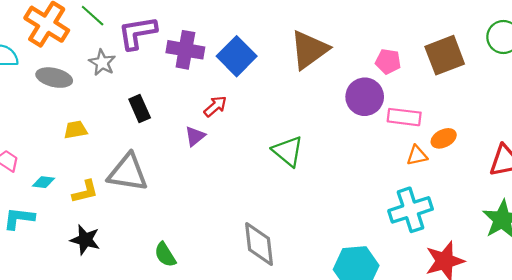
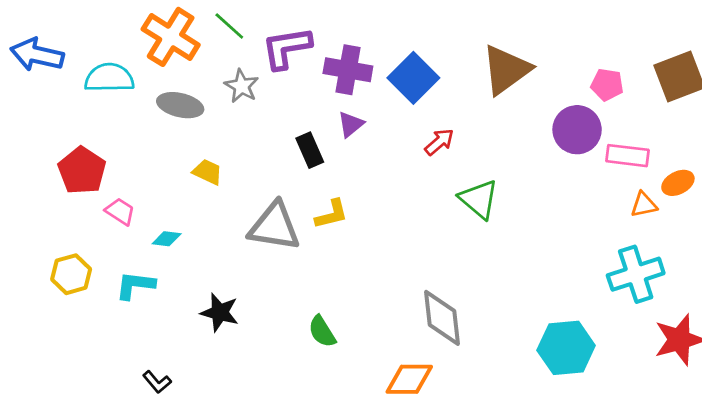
red arrow: (215, 106) -> (439, 142), moved
black rectangle: (140, 108) -> (310, 150), moved
yellow trapezoid: (76, 130) -> (207, 172), turned 35
purple triangle: (195, 136) -> (351, 124), moved
yellow L-shape: (85, 192) -> (332, 214), moved

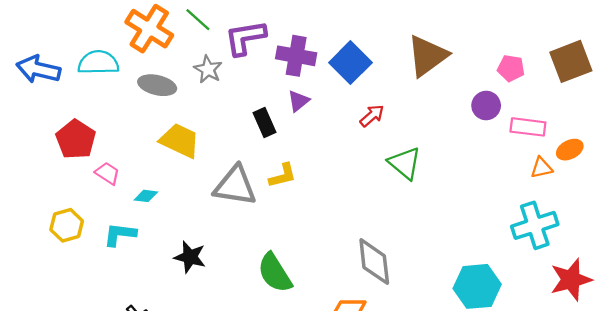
blue arrow: (37, 55) -> (38, 69), moved
purple circle: (577, 130) -> (486, 106), size x0.7
yellow trapezoid: (207, 172) -> (180, 141), size x1.6
green semicircle: (322, 332) -> (275, 273), size x1.5

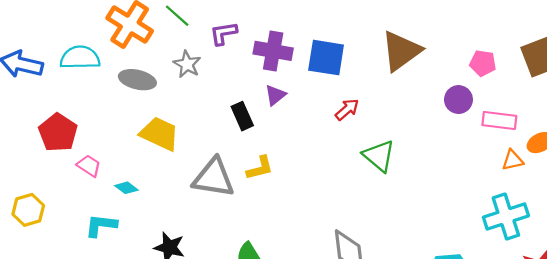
purple L-shape: (245, 38) -> (223, 33), size x0.7
blue square: (350, 63) -> (326, 58), turned -36
cyan diamond: (146, 196) -> (126, 188), turned 30
yellow hexagon: (67, 225) -> (28, 210), moved

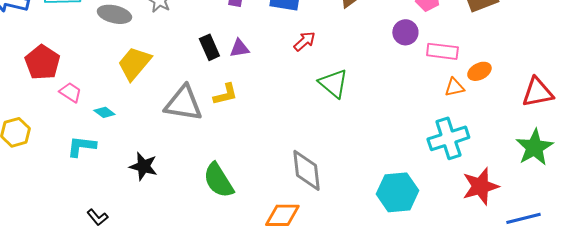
purple triangle: (275, 95) -> (239, 48), moved, turned 30
yellow trapezoid: (159, 134) -> (134, 63), turned -75

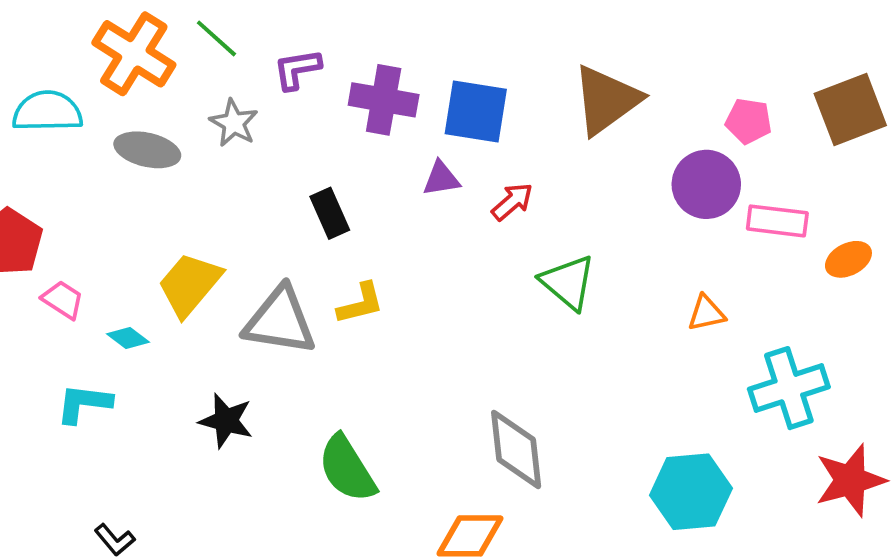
purple circle: (405, 32) -> (706, 184), size x1.4
purple triangle: (239, 48) -> (441, 179), moved
yellow trapezoid: (134, 63) -> (190, 284), moved
orange triangle: (454, 87) -> (706, 313), moved
black star: (143, 166) -> (226, 421), moved

